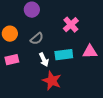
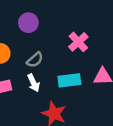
white arrow: (44, 60) -> (34, 83), moved

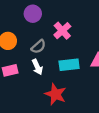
pink cross: (78, 42) -> (62, 31), moved

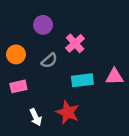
white arrow: (37, 67) -> (36, 117), moved

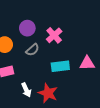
purple circle: (43, 25) -> (27, 28), moved
white arrow: (36, 117) -> (26, 90), moved

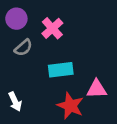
pink triangle: (87, 63) -> (97, 89), moved
red star: (48, 93) -> (70, 106), moved

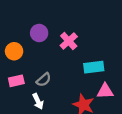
gray semicircle: (23, 48) -> (44, 80), moved
cyan rectangle: (61, 70) -> (94, 67), moved

